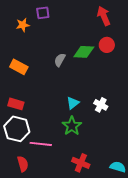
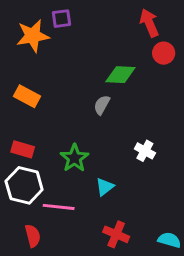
orange star: (23, 25) -> (33, 36), size x1.6
red circle: (107, 45) -> (164, 53), moved
gray semicircle: (60, 60) -> (102, 105), moved
cyan triangle: (73, 103) -> (105, 187), moved
green star: (72, 126) -> (74, 158), moved

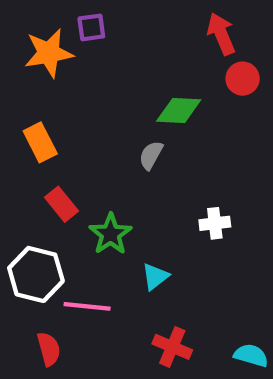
orange rectangle: (27, 96) -> (40, 142), turned 35
red rectangle: (23, 149) -> (62, 204), moved, turned 35
white cross: (145, 151) -> (215, 223), turned -36

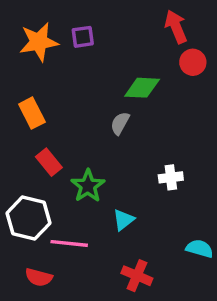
purple square: (91, 27) -> (83, 37), moved
red semicircle: (49, 349) -> (39, 277), turned 120
cyan semicircle: (251, 355) -> (200, 249), moved

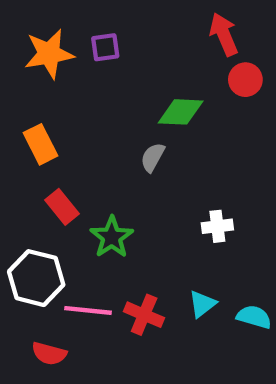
cyan triangle: (123, 220) -> (202, 304), moved
red cross: (137, 276) -> (144, 315), moved

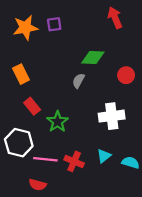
red circle: (245, 80) -> (126, 75), moved
white cross: (217, 226) -> (112, 116), size x1.6
red semicircle: (49, 354) -> (38, 185), moved

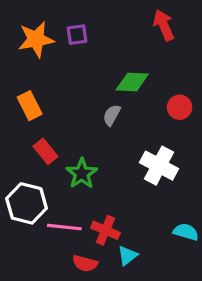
white cross: (112, 116) -> (159, 166), turned 35
cyan triangle: (104, 156) -> (127, 256), moved
red semicircle: (38, 185) -> (85, 263), moved

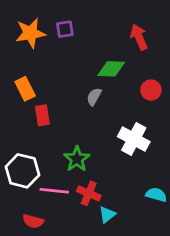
red arrow: (164, 25) -> (139, 37), moved
red rectangle: (45, 151) -> (42, 115), moved, turned 30
green star: (82, 173) -> (77, 159), moved
red semicircle: (85, 263) -> (33, 221), moved

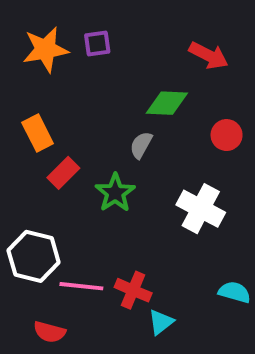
red arrow: (139, 37) -> (209, 55), turned 140
red rectangle: (42, 115) -> (63, 173), turned 54
green star: (77, 159) -> (115, 193), moved

